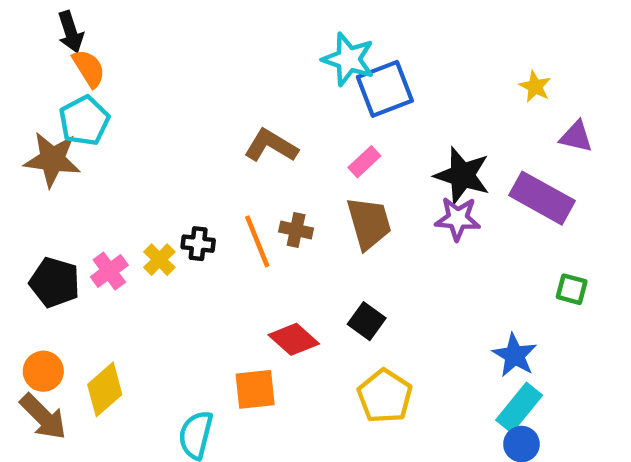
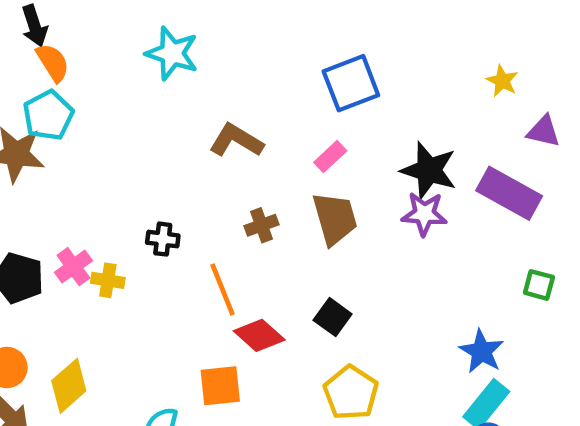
cyan star: (348, 59) -> (172, 53), moved
brown cross: (296, 230) -> (261, 225), turned -32
orange line: (257, 241) -> (222, 290), moved
yellow cross: (159, 260) -> (108, 280), moved, turned -36

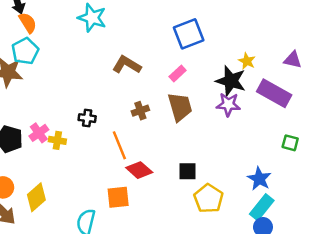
yellow star: (502, 81) -> (247, 61), moved
black square: (333, 317) -> (187, 171), moved, turned -36
yellow pentagon: (351, 393) -> (208, 199), moved

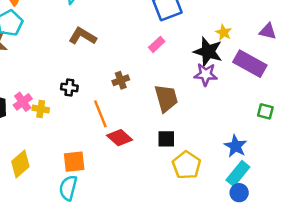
brown L-shape: (127, 65) -> (83, 36), moved
brown trapezoid: (180, 107) -> (166, 98), moved
orange square: (118, 197) -> (74, 162), moved

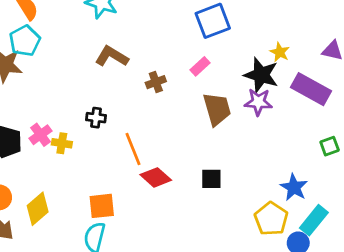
brown cross: (121, 80) -> (156, 82), moved
brown trapezoid: (166, 98) -> (217, 109), moved
green square: (265, 111) -> (330, 146), turned -35
yellow pentagon: (187, 165) -> (271, 219), moved
cyan rectangle: (238, 174) -> (314, 220), moved

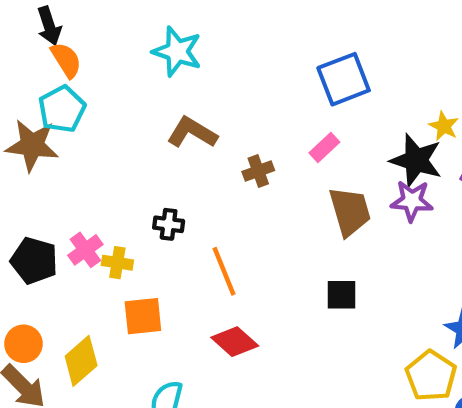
red diamond: (156, 177) -> (235, 342), moved
black square: (211, 179) -> (341, 295), moved
orange square: (102, 206) -> (143, 316), moved

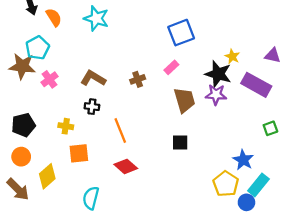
orange semicircle: (66, 60) -> (54, 17), moved
brown L-shape: (192, 133) -> (93, 78), moved
pink cross: (85, 250) -> (49, 79), moved
black pentagon: (34, 261) -> (23, 125), turned -30
orange circle: (23, 344) -> (21, 157), moved

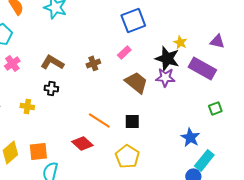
brown trapezoid: (184, 100) -> (136, 82), turned -35
orange line: (120, 131) -> (99, 120), moved, turned -35
orange square: (79, 153) -> (38, 151), moved
yellow pentagon: (226, 184) -> (127, 156), moved

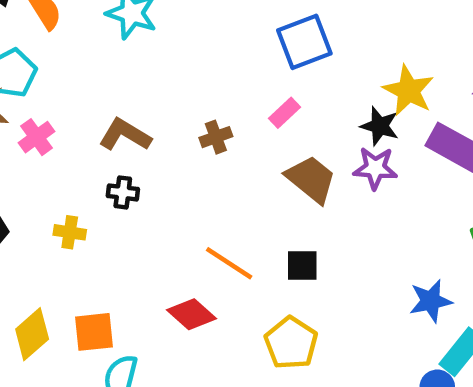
yellow star: (180, 42) -> (408, 91), size x1.6
black star: (167, 58) -> (380, 126), size x0.7
blue star: (190, 137) -> (431, 301), turned 30

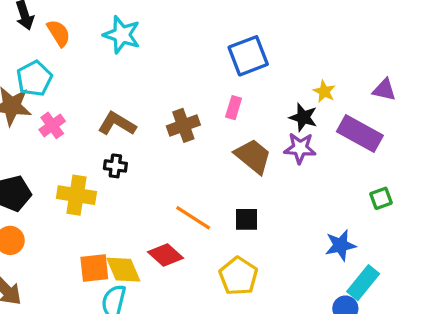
yellow star: (408, 91) -> (324, 91), size x0.6
pink rectangle: (284, 113) -> (234, 108), turned -30
brown cross: (216, 137) -> (183, 125), size x1.4
yellow cross: (70, 232) -> (76, 195), size x1.6
yellow diamond: (32, 334) -> (123, 270), moved, turned -72

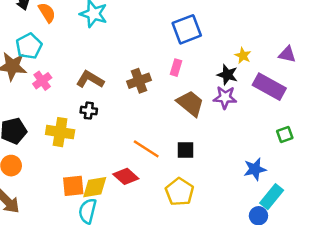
yellow diamond: (123, 270) -> (95, 187), turned -76

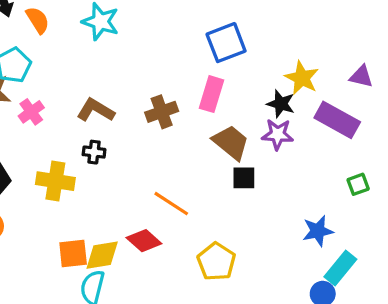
yellow star: (243, 56) -> (302, 78), size x1.5
pink rectangle: (176, 68) -> (212, 94), size x1.5
black square: (186, 150) -> (244, 178), moved

